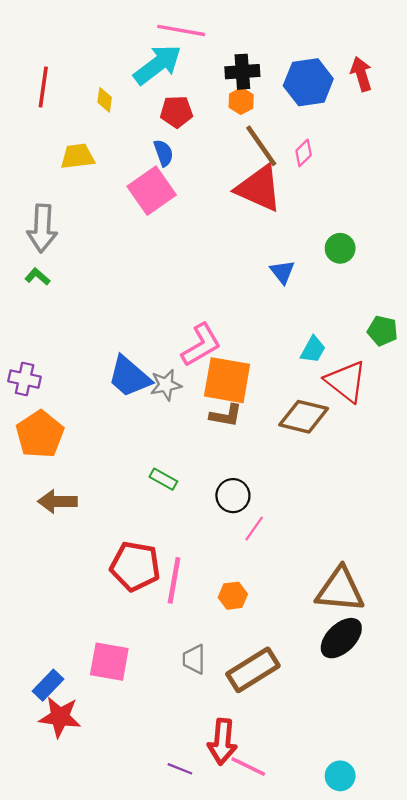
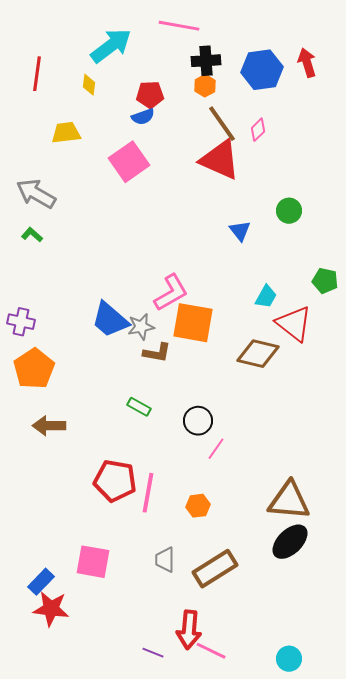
pink line: (181, 30) -> (179, 26), moved
cyan arrow: (158, 65) -> (111, 46), moved
blue semicircle: (163, 153) -> (143, 117), moved, turned 90
gray arrow: (42, 228) -> (36, 194), turned 117
brown L-shape: (226, 416) -> (157, 353), moved

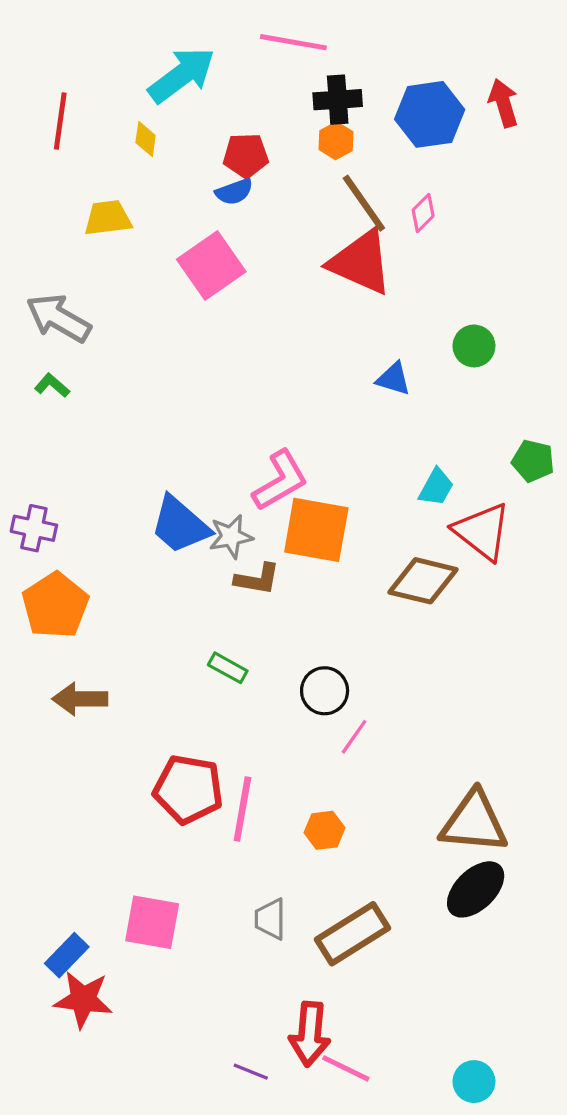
blue triangle: (240, 231) -> (394, 379), turned -35

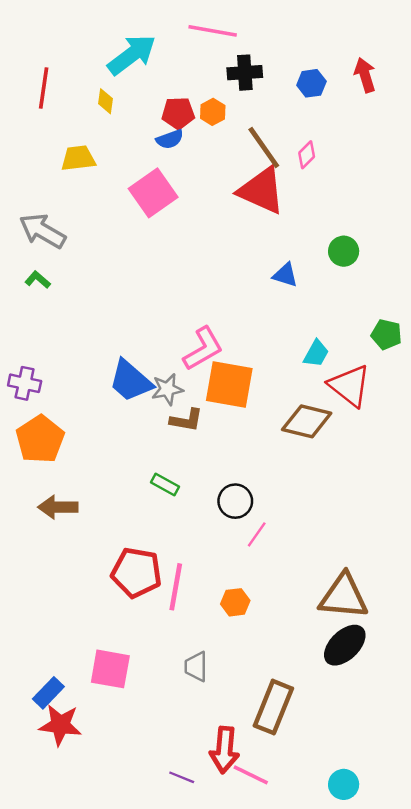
blue hexagon: (430, 114) -> (311, 83), size x0.6
orange hexagon: (336, 141) -> (213, 112), moved
brown rectangle: (352, 934) -> (273, 707), moved, turned -36

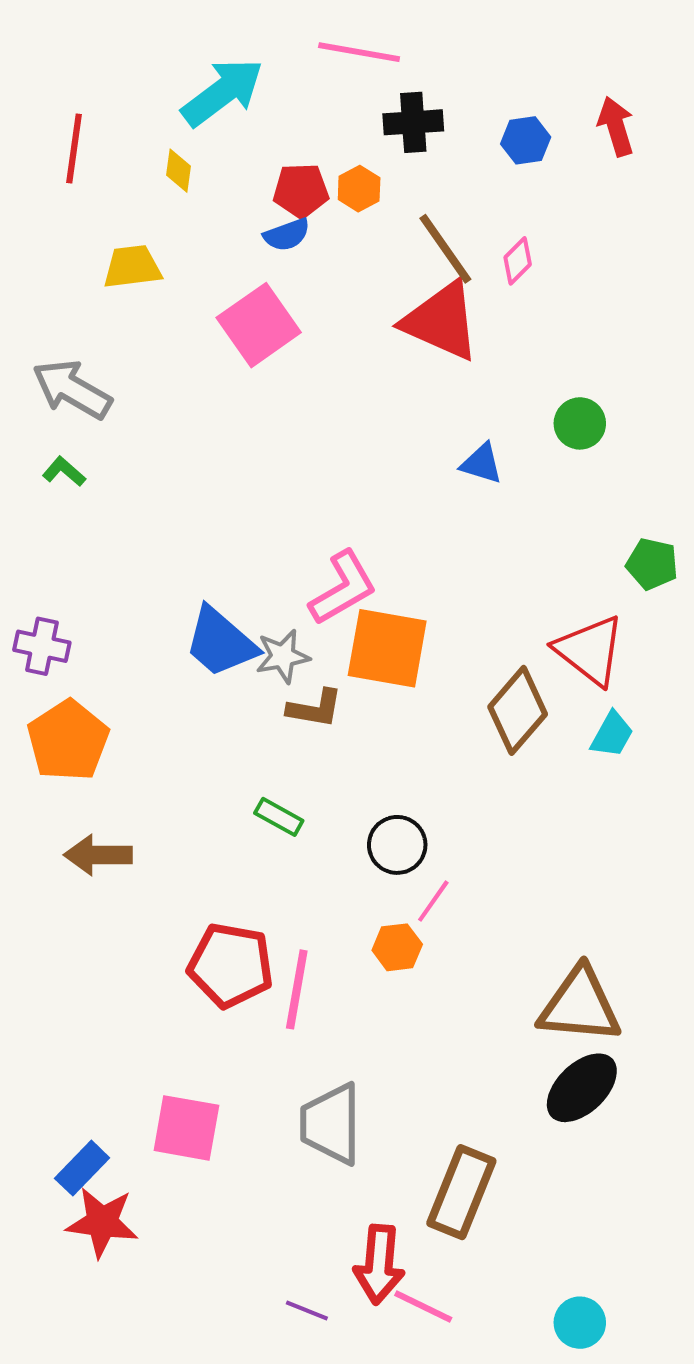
cyan trapezoid: (316, 354) -> (612, 735), moved
brown diamond: (307, 421) -> (518, 710), turned -63
orange hexagon: (235, 602) -> (397, 947), moved
gray trapezoid: (196, 667) -> (331, 1124), size x1.6

